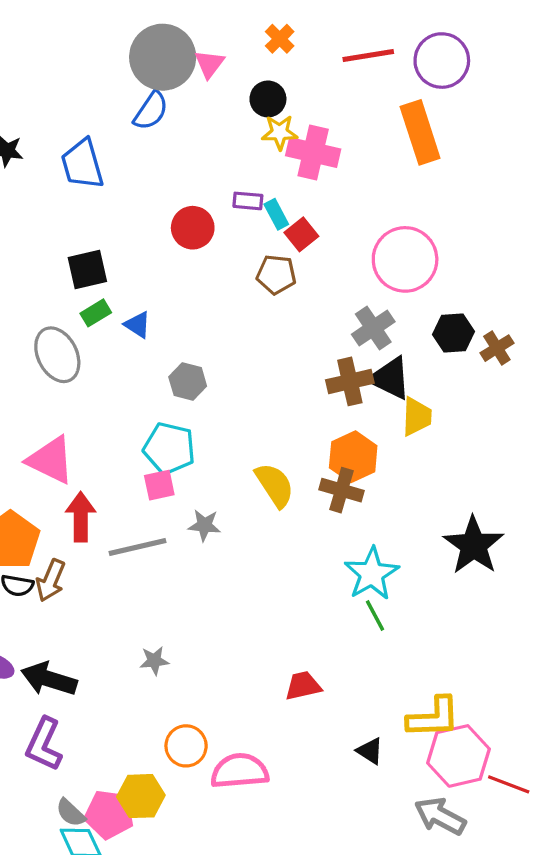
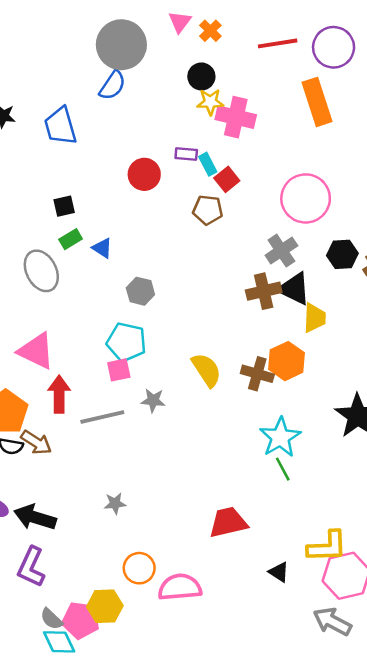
pink triangle: (209, 64) -> (180, 22), moved
black square: (87, 269) -> (64, 206), size x0.7
orange hexagon: (353, 457) -> (287, 361), moved
brown arrow: (51, 580) -> (36, 442), turned -80
red trapezoid: (303, 686) -> (228, 522), size x1.4

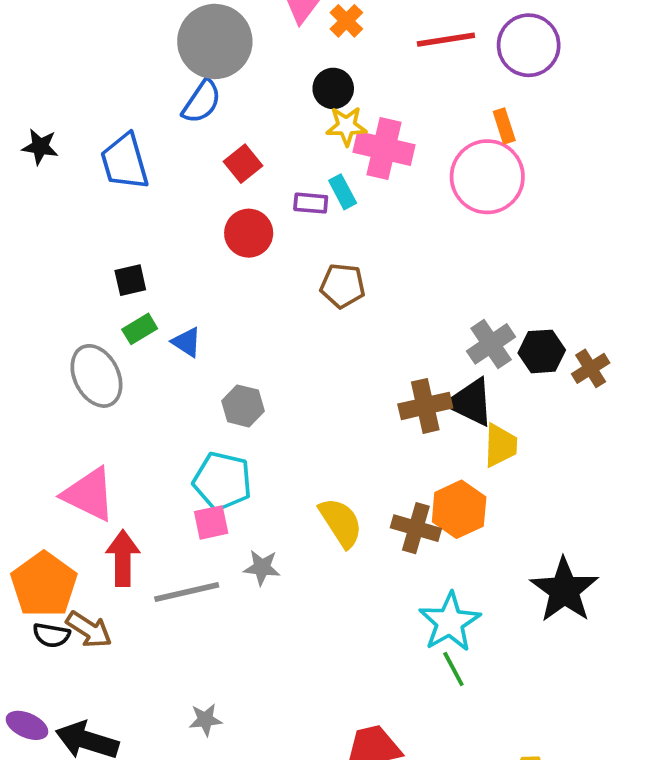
orange rectangle: (317, 102) -> (504, 126), size x0.5
cyan rectangle: (208, 164) -> (343, 192), moved
red square: (227, 179) -> (243, 164), moved
pink circle: (306, 198) -> (487, 177), moved
gray cross: (281, 251) -> (491, 344), moved

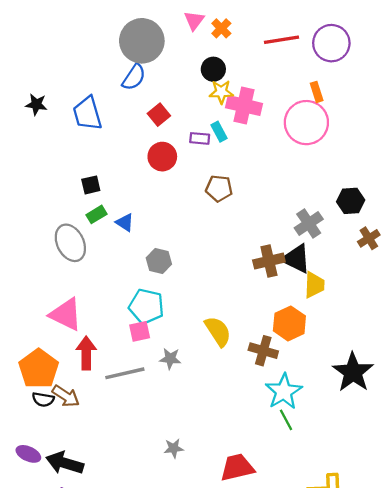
black hexagon: (542, 351) -> (351, 201), moved
brown cross: (416, 528) -> (263, 351), moved
gray star: (205, 720) -> (174, 448), moved

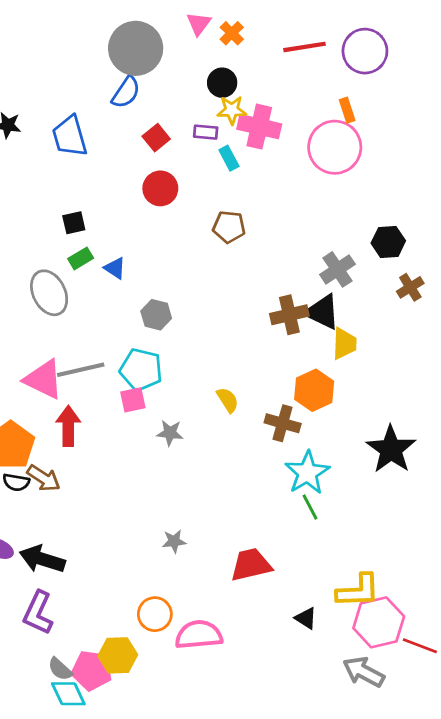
purple rectangle: (200, 138) -> (206, 132), moved
yellow semicircle: (218, 331) -> (228, 400), size x0.7
gray line: (125, 373) -> (81, 370), moved

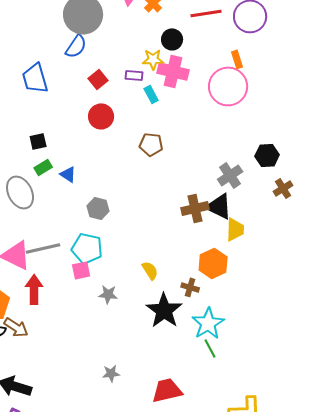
black circle: (222, 83) -> (172, 39), moved
brown cross: (283, 423) -> (190, 287), size x0.7
black star: (391, 449) -> (164, 310), moved

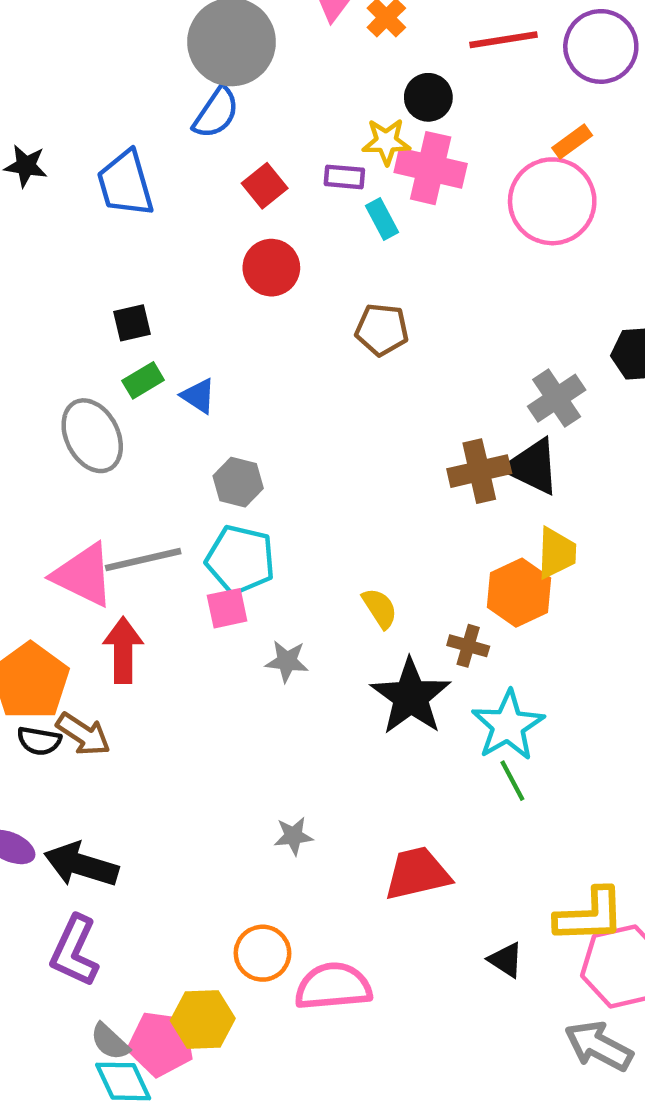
orange rectangle: (237, 59) -> (572, 142), turned 72
gray hexagon: (98, 208) -> (238, 482), moved
yellow trapezoid: (235, 229) -> (557, 553), moved

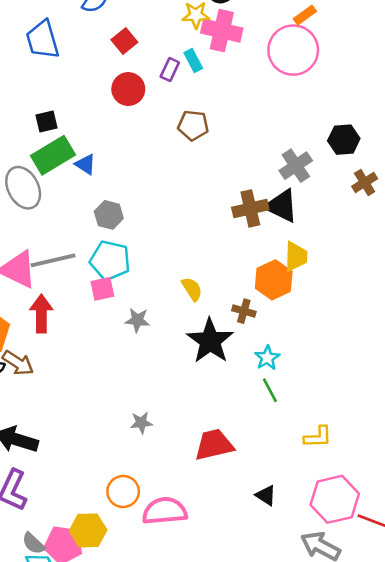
purple rectangle: (344, 177) -> (170, 70), moved, turned -70
green rectangle: (143, 380) -> (53, 155), size x1.8
cyan star: (508, 725) -> (267, 358), size x0.6
yellow L-shape: (590, 916) -> (318, 437), moved, size x0.7

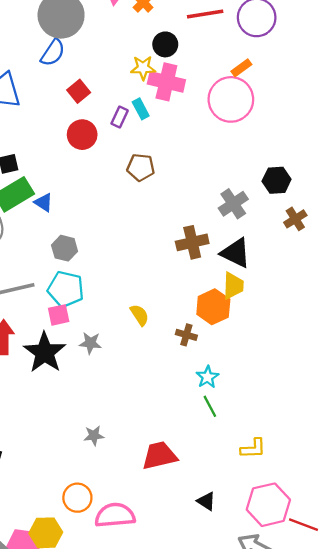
black triangle: (281, 206) -> (236, 253), moved
black star: (210, 341) -> (45, 352), moved

